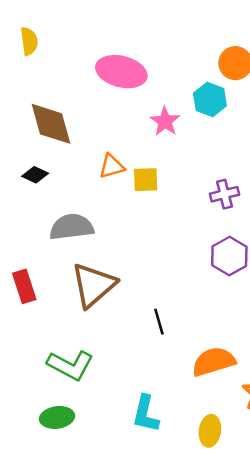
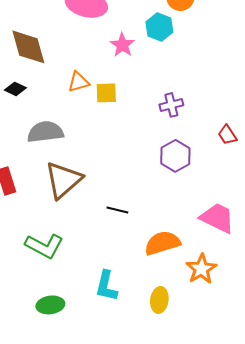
black line: (159, 322) -> (117, 210), turned -60
green ellipse: (57, 417) -> (50, 305), moved

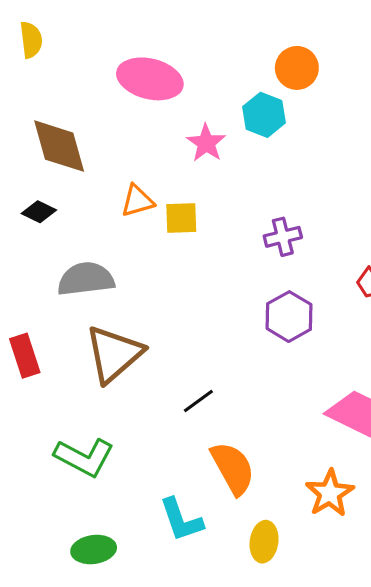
black line: (117, 210) -> (198, 401), turned -50
orange semicircle: (162, 243) -> (233, 468), moved, turned 78
cyan L-shape: (106, 286) -> (181, 520), turned -32

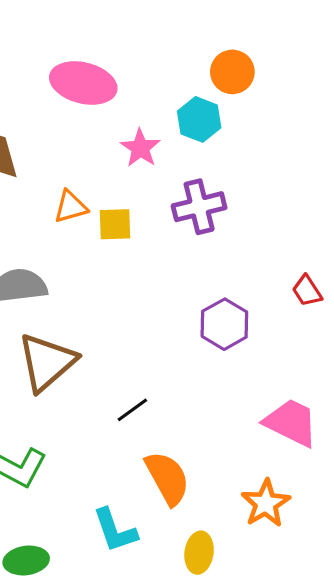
purple cross: (283, 237) -> (199, 207), moved, size x1.4

